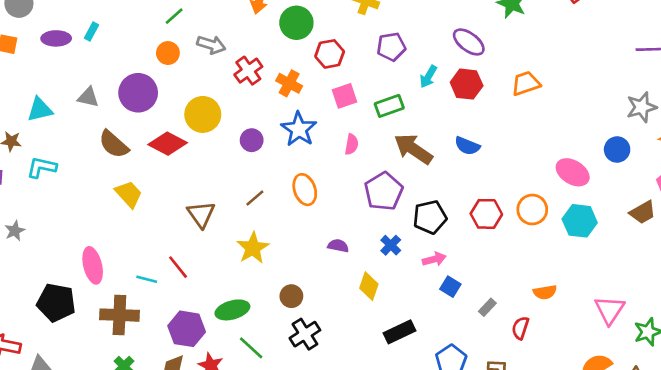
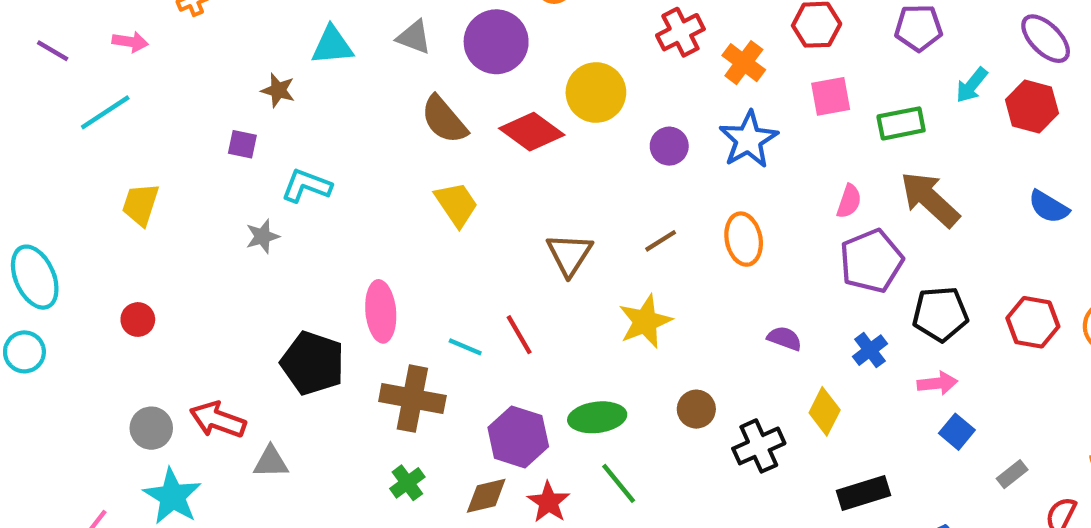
pink semicircle: (352, 144) -> (849, 201), moved
blue semicircle: (467, 146) -> (1049, 207), moved
cyan L-shape: (42, 167) -> (306, 186), moved
black cross: (305, 334) -> (759, 446), moved

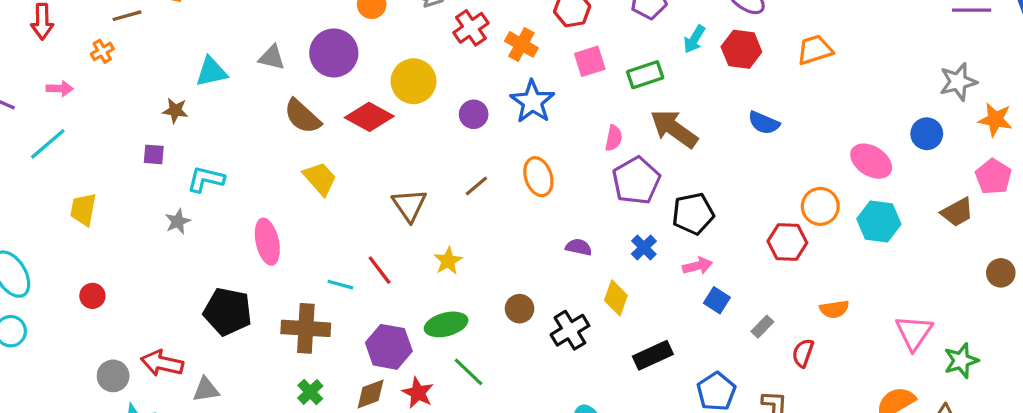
pink ellipse: (381, 311) -> (267, 242), moved
yellow star: (645, 321) -> (448, 261), moved, size x0.7
red hexagon: (1033, 322) -> (787, 242), moved

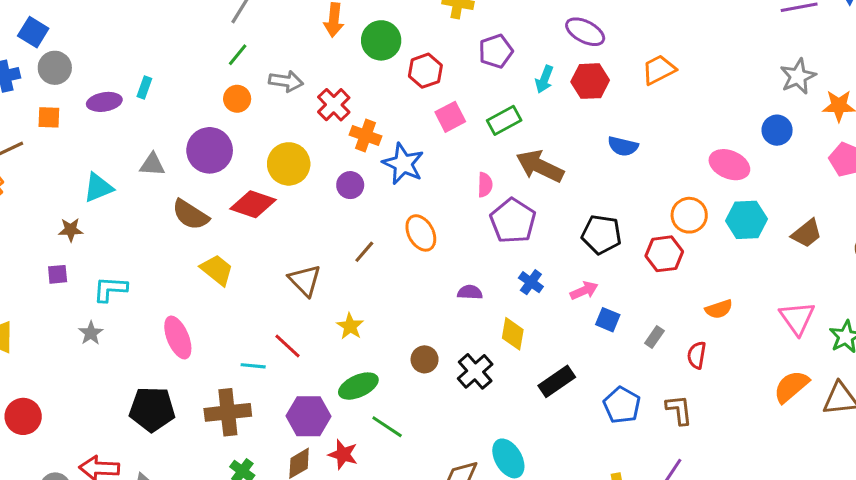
orange cross: (521, 44) -> (366, 136), moved
brown trapezoid: (957, 212) -> (807, 233), moved
black pentagon: (693, 214) -> (601, 234), moved, turned 30
red circle: (92, 296) -> (23, 416), size x1.5

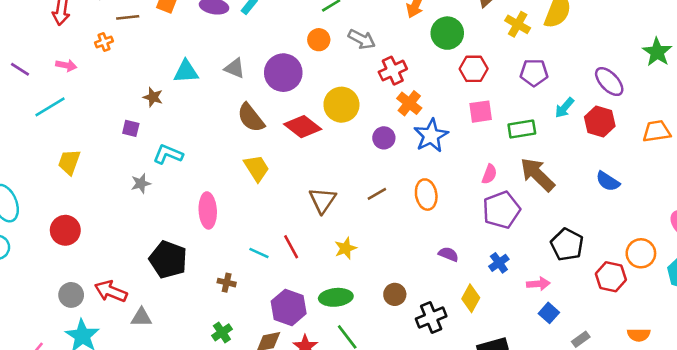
brown cross: (228, 412) -> (227, 283), size x0.5

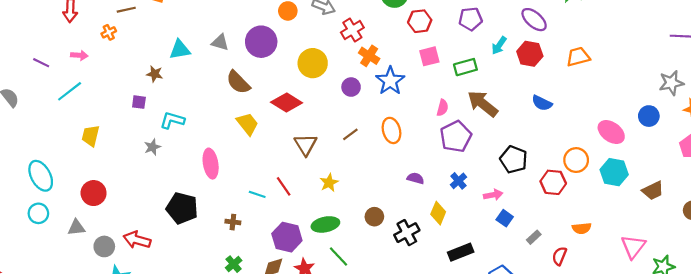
red diamond: (303, 127) -> (287, 102), moved
gray triangle: (141, 317) -> (76, 228), moved

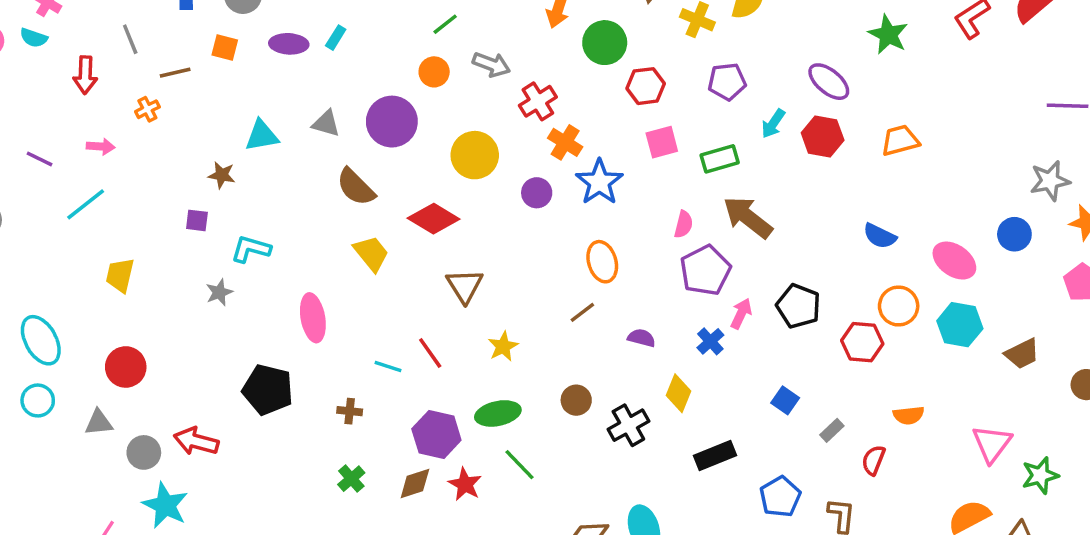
blue semicircle: (542, 103) -> (880, 236), moved
brown line: (350, 134) -> (582, 312), moved
pink arrow: (493, 195) -> (741, 314), moved, turned -54

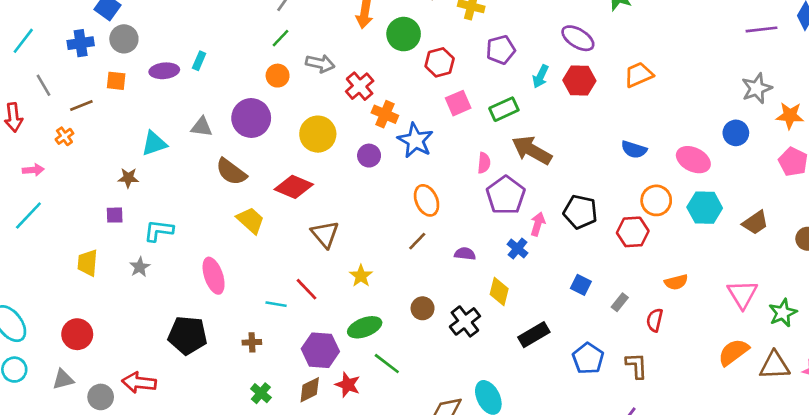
yellow trapezoid: (120, 275) -> (87, 263), moved

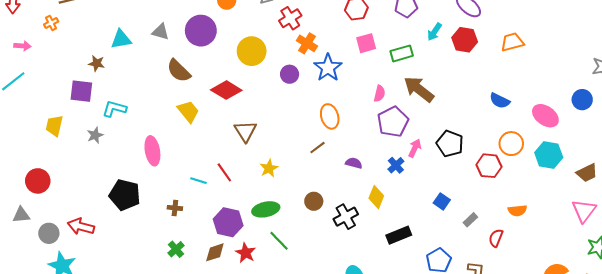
purple square: (115, 215) -> (81, 91), size x1.6
pink triangle: (742, 294) -> (584, 211), moved

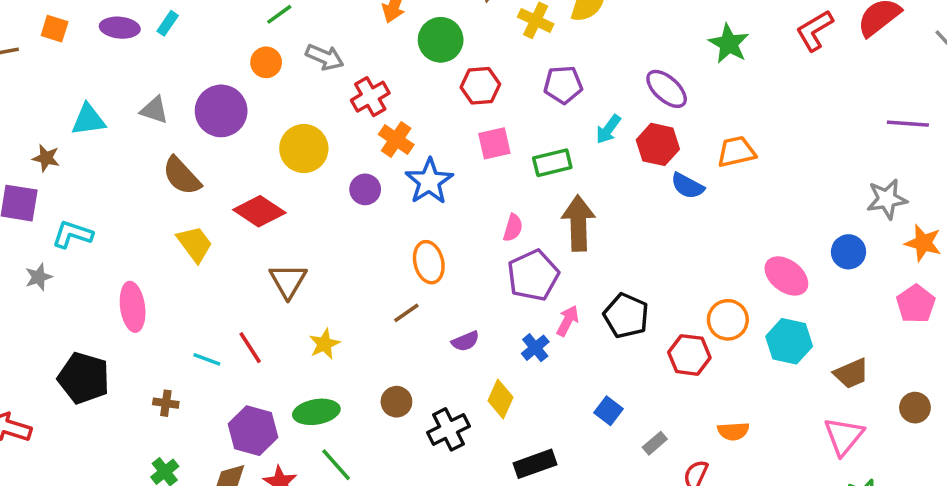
brown arrow: (419, 89) -> (578, 223), turned 48
blue semicircle: (500, 101) -> (687, 186), moved
purple semicircle: (354, 163) -> (465, 341), turned 140

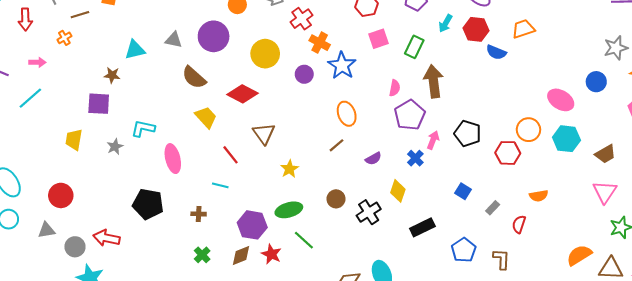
green rectangle: (552, 163) -> (414, 47), turned -45
cyan L-shape: (72, 234) -> (143, 128), moved
red line: (250, 348) -> (231, 155), moved

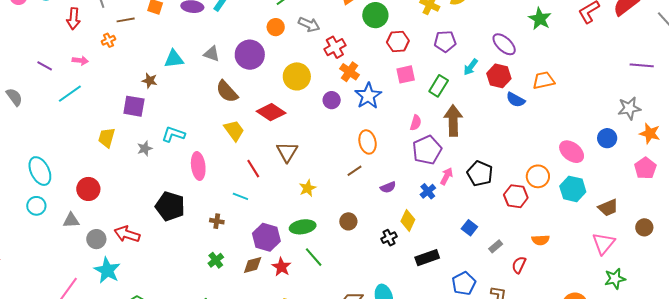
black cross: (369, 212) -> (389, 238), moved, size x0.7

